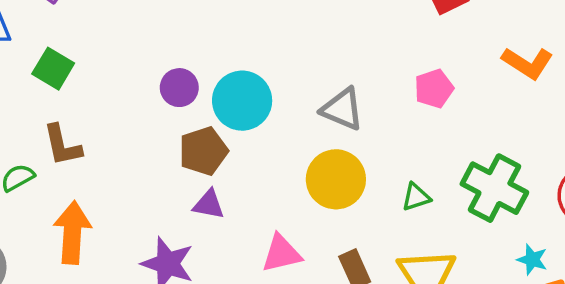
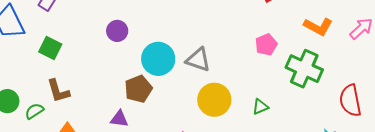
purple circle: (179, 88) -> (117, 31), moved
gray triangle: (342, 109) -> (198, 60), moved
green cross: (494, 188) -> (304, 69), moved
purple triangle: (209, 204) -> (119, 119), moved

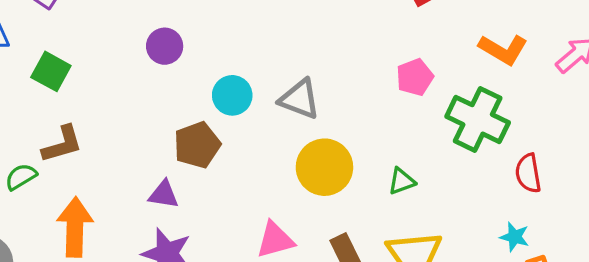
cyan circle: (158, 59) -> (232, 95), size x0.7
brown L-shape: (58, 91) -> (62, 144), turned -92
red semicircle: (350, 101) -> (528, 173), moved, size x0.7

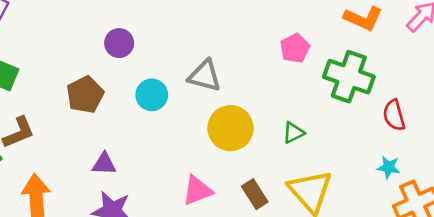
purple circle: (165, 46) -> (119, 43), moved
cyan circle: (232, 95) -> (152, 95), moved
brown pentagon: (197, 145) -> (85, 95), moved

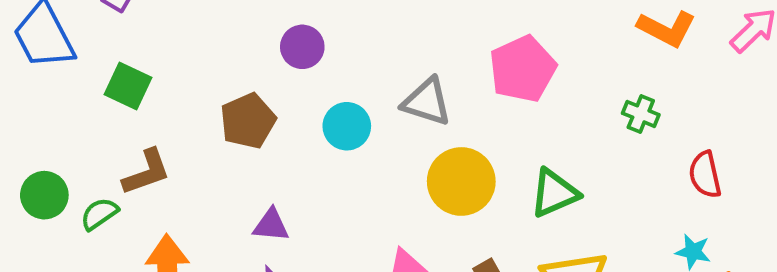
pink pentagon: (295, 48) -> (523, 69), moved, size x1.5
green cross: (349, 77) -> (641, 114), size x0.5
green triangle: (293, 133) -> (554, 193), size x1.5

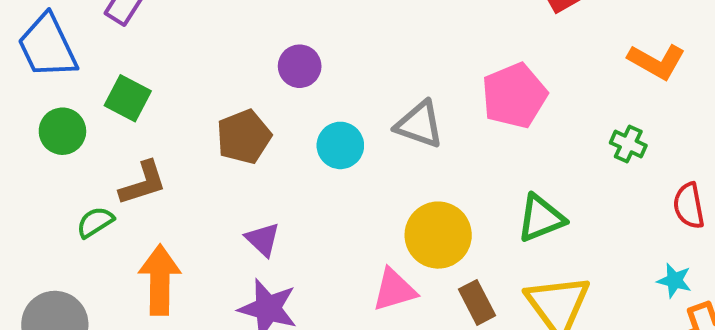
yellow circle: (461, 181) -> (438, 235), moved
green circle: (44, 195) -> (62, 131), moved
purple triangle: (271, 225) -> (263, 239), turned 36

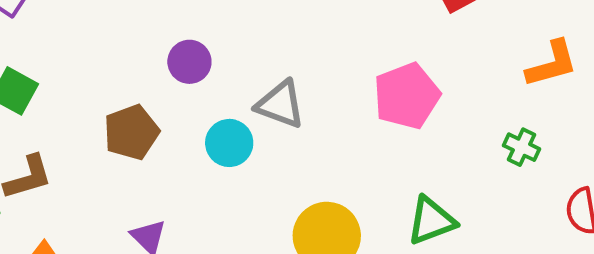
orange L-shape: (657, 61) -> (552, 64), turned -46
gray triangle: (419, 124) -> (280, 104), moved

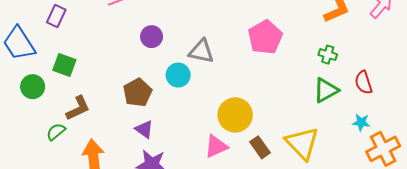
brown pentagon: (131, 132) -> (138, 93), moved
green triangle: (431, 221) -> (326, 90), moved

